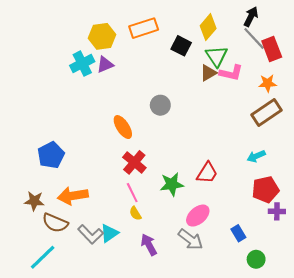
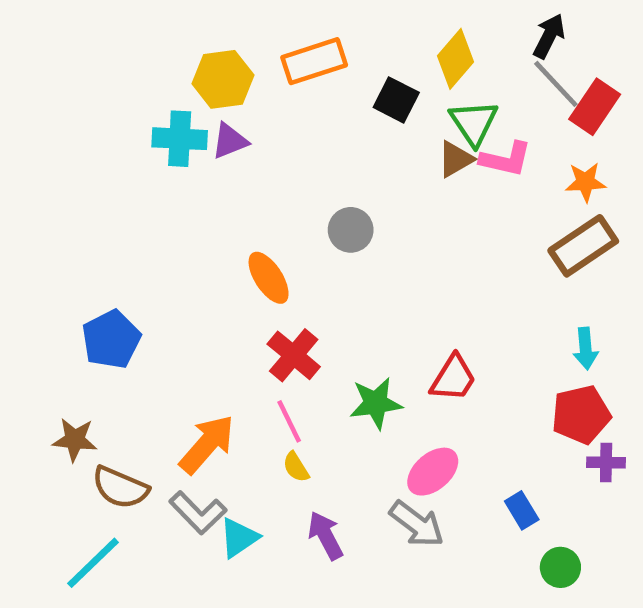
red rectangle: (272, 49) -> (595, 107), turned 55
cyan cross: (82, 64) -> (180, 139), turned 30
cyan arrow: (256, 156) -> (586, 348), moved, turned -72
orange arrow: (73, 196) -> (207, 444), moved, turned 140
cyan triangle: (109, 233) -> (239, 538), moved

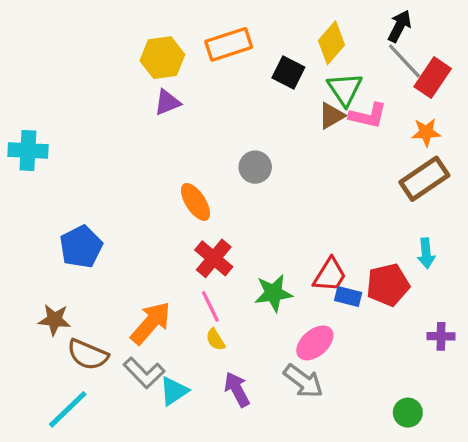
cyan cross: (180, 139) -> (28, 151), moved
red pentagon: (581, 415) -> (388, 285), moved
blue rectangle: (522, 510) -> (348, 296), moved, turned -45

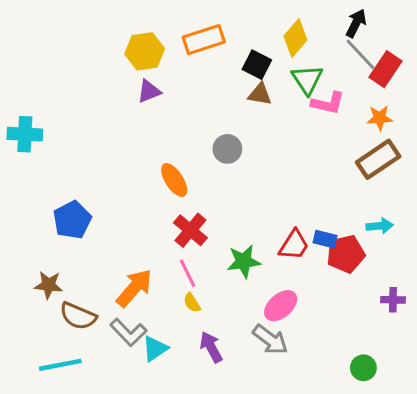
brown triangle: (332, 116) -> (260, 94), moved, turned 40
cyan arrow: (426, 253) -> (380, 226), turned -90
blue rectangle: (348, 296) -> (325, 239), moved
cyan line: (68, 409) -> (60, 365), turned 33

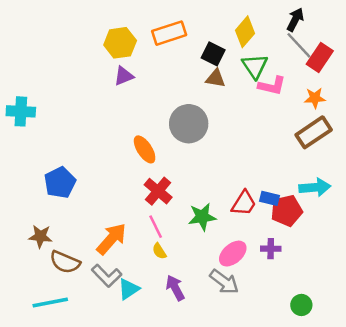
gray circle: (227, 149) -> (189, 124), size x1.6
cyan arrow: (380, 226) -> (315, 187), size x1.4
purple cross: (393, 300) -> (271, 249), moved

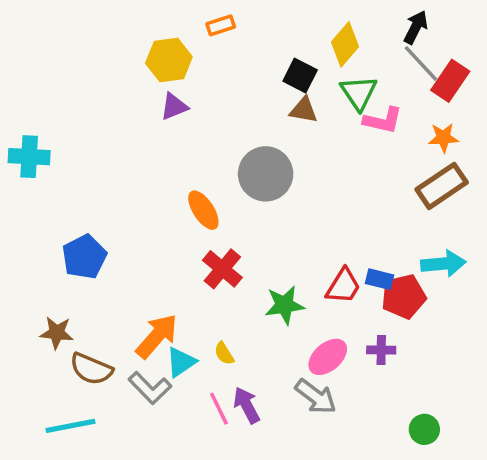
orange rectangle: (169, 33) -> (221, 25), moved, size x0.6
pink line: (156, 227) -> (219, 409), moved
cyan triangle: (129, 289) -> (181, 362), moved

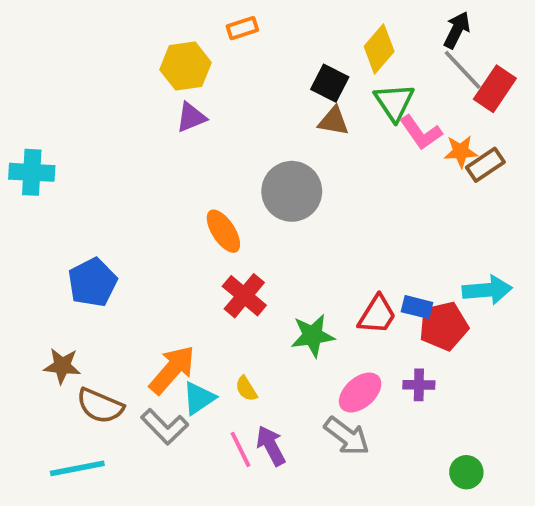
pink L-shape: (383, 120) -> (421, 132), turned 42
orange star: (443, 138) -> (461, 151), moved
brown rectangle: (442, 186) -> (485, 165), moved, size x0.7

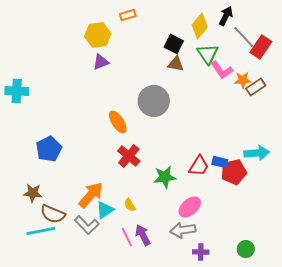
black arrow: (457, 30) -> (226, 16), moved
purple cross: (419, 385) -> (201, 252), moved
gray arrow: (347, 436) -> (183, 230), turned 135
cyan line: (77, 468) -> (41, 231), moved

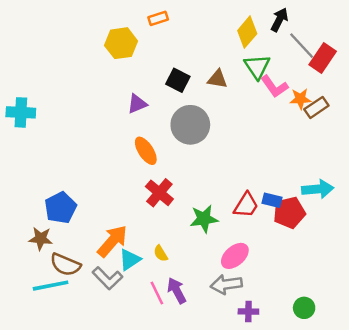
black square: (174, 44) -> (178, 80), moved
purple triangle: (101, 62) -> (137, 104), moved
blue pentagon: (49, 149) -> (60, 208), moved

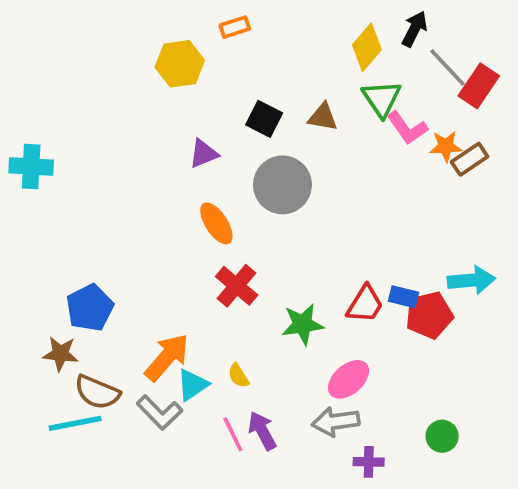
green circle: (304, 308) -> (442, 436), moved

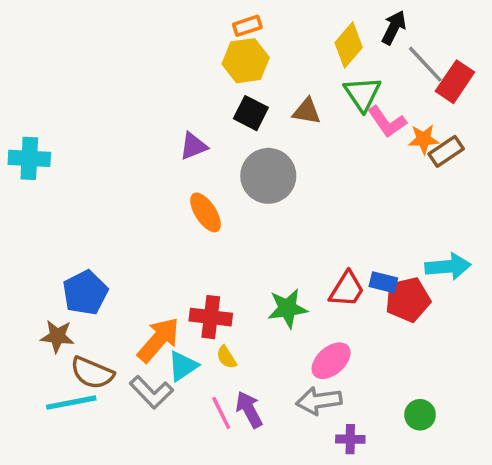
orange rectangle: (235, 27) -> (247, 26), moved
yellow hexagon: (180, 64) -> (246, 61), moved
red cross: (237, 286) -> (211, 317), moved, turned -33

